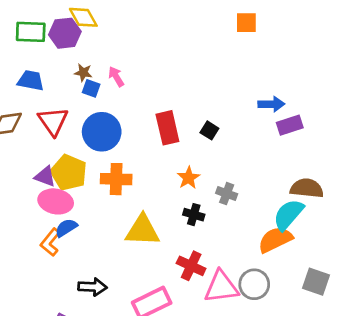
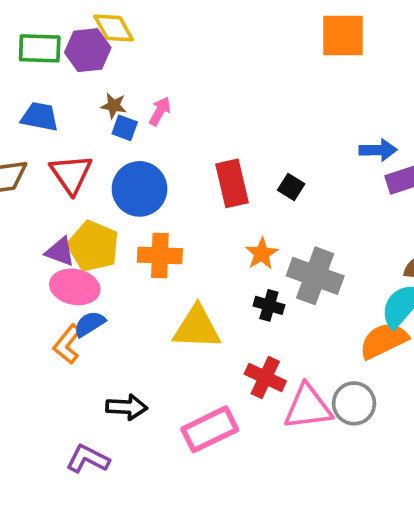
orange square: (246, 23) -> (343, 35), size x1.5
pink arrow: (116, 77) -> (160, 111), turned 60
gray cross: (227, 194) -> (315, 276), size x1.8

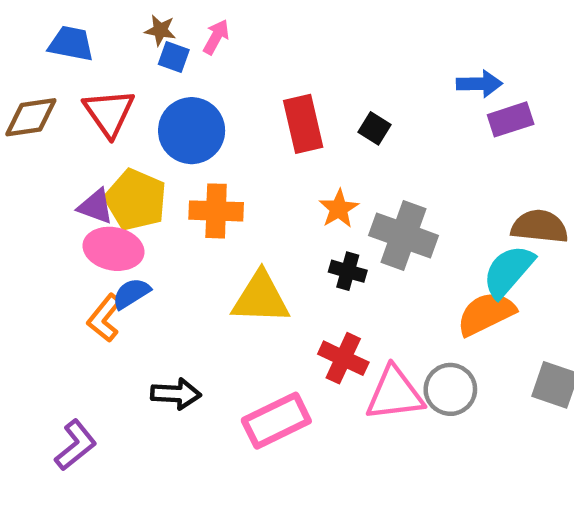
purple L-shape: (88, 459) -> (76, 445), moved, turned 114

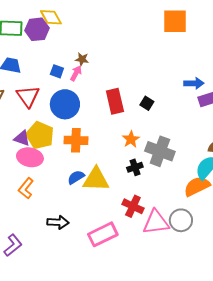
brown star: (160, 30) -> (82, 59), moved
pink arrow: (216, 37) -> (76, 73), moved
black cross: (348, 271) -> (135, 167), turned -35
blue semicircle: (131, 293) -> (76, 177), moved

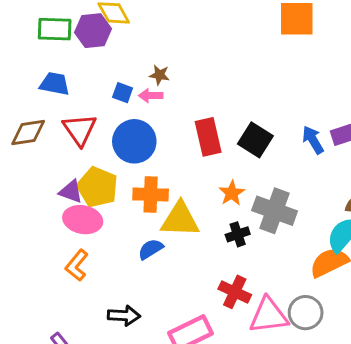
pink arrow: (76, 73) -> (151, 96), turned -119
blue arrow: (194, 83) -> (313, 140), moved, turned -120
black square: (147, 103) -> (255, 140), size x1.6
yellow triangle: (96, 179) -> (180, 220), moved

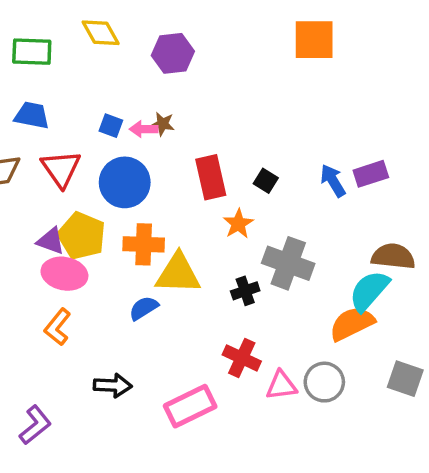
purple hexagon: (93, 31) -> (173, 53), moved
brown star: (159, 75) -> (163, 124), moved
black square: (255, 140) -> (266, 181), size x0.6
orange star: (232, 193) -> (238, 224), moved
pink triangle: (269, 316) -> (281, 386), size x0.7

